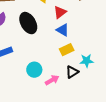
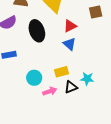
yellow rectangle: (67, 50) -> (61, 72), moved

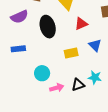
blue triangle: (69, 44) -> (95, 45), moved
yellow rectangle: (61, 72) -> (71, 53), moved

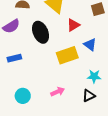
yellow rectangle: (71, 53) -> (67, 55), size x1.5
cyan circle: (42, 73) -> (23, 96), moved
black triangle: (78, 85) -> (89, 96), moved

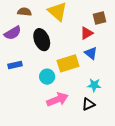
red triangle: (73, 25) -> (87, 33), moved
pink arrow: (58, 92) -> (57, 99), size x1.5
cyan circle: (23, 96) -> (47, 77), moved

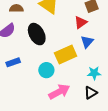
blue triangle: (91, 53) -> (87, 42), turned 40

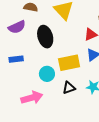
pink arrow: (59, 92) -> (32, 98), moved
black triangle: (91, 93) -> (69, 88), moved

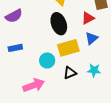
black ellipse: (45, 37) -> (59, 24), moved

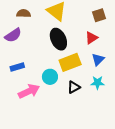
red triangle: (88, 18) -> (91, 38), moved
blue triangle: (92, 38) -> (98, 59), moved
pink arrow: (34, 85) -> (29, 91), moved

